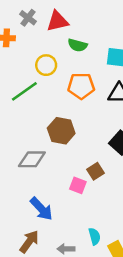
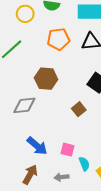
yellow circle: (46, 65) -> (25, 14), moved
pink square: (78, 185) -> (68, 150), moved

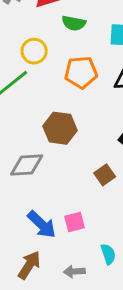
yellow circle: (25, 14) -> (34, 51), moved
pink square: (68, 150) -> (74, 222), moved, turned -32

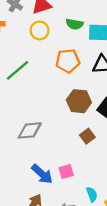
green semicircle: (74, 23) -> (75, 24), moved
yellow circle: (34, 51) -> (40, 30), moved
brown hexagon: (60, 128) -> (79, 101), moved

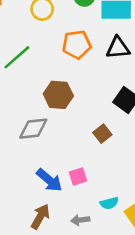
brown hexagon: (79, 101) -> (58, 95), moved
cyan semicircle: (92, 194) -> (109, 203), turned 96

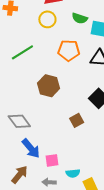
gray diamond: (33, 129) -> (19, 121), moved, turned 50
pink square: (78, 177) -> (52, 160), moved

